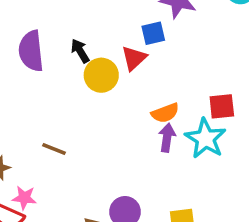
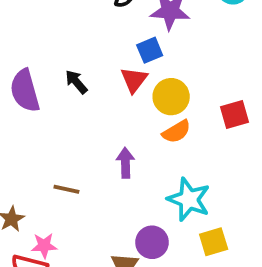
yellow circle: (101, 75) -> (171, 97), moved
purple arrow: (167, 138) -> (125, 163), moved
cyan star: (205, 139) -> (189, 199), moved

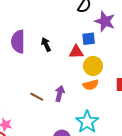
red triangle: (134, 80) -> (76, 52), turned 35
brown line: (66, 189) -> (37, 97), moved

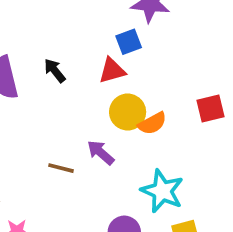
yellow circle: (93, 66) -> (128, 112), moved
purple arrow: (60, 94) -> (101, 153), turned -49

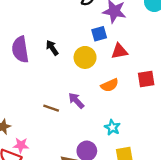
red triangle: (112, 71) -> (119, 51), moved
yellow circle: (128, 112) -> (85, 57), moved
cyan star: (162, 191) -> (112, 127), size x0.6

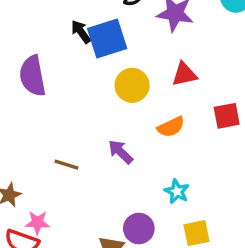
blue square: (99, 34) -> (107, 38), moved, size x1.6
black arrow: (52, 48) -> (81, 32), moved
brown line: (51, 108) -> (67, 165), moved

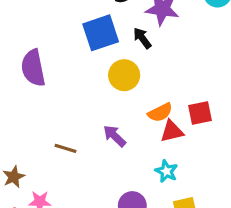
black arrow: (81, 32) -> (142, 38), moved
red triangle: (184, 74) -> (172, 131), moved
red square: (227, 116) -> (200, 113), moved

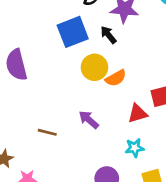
orange semicircle: (160, 112) -> (116, 78), moved
cyan star: (166, 171) -> (135, 148), turned -30

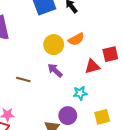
yellow circle: (94, 67) -> (54, 45), moved
cyan star: (135, 148) -> (80, 93), moved

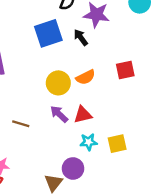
red square: (110, 54) -> (125, 70), moved
red triangle: (92, 66) -> (83, 115), moved
yellow square: (102, 117) -> (117, 144), moved

